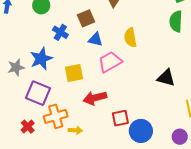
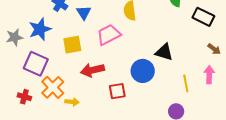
blue triangle: (95, 39) -> (84, 13), moved, turned 42
orange cross: (56, 116) -> (53, 87), turned -30
red cross: (28, 127) -> (24, 97), turned -32
blue circle: (141, 131) -> (143, 71), moved

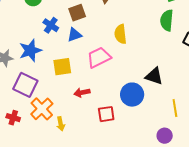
blue triangle: (84, 13) -> (74, 35), turned 42
red arrow: (92, 70) -> (82, 92), size x0.7
yellow arrow: (72, 102) -> (61, 124), turned 72

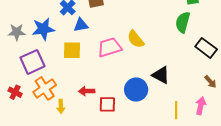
yellow semicircle: (120, 34) -> (136, 39), moved, turned -42
blue triangle: (74, 35) -> (81, 25), moved
purple square: (25, 85) -> (32, 62), turned 30
red arrow: (82, 92) -> (87, 91), moved

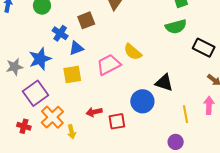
green semicircle: (183, 22) -> (176, 27), turned -110

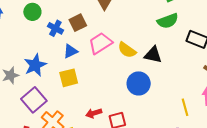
blue cross: (60, 33) -> (55, 28), moved
pink trapezoid: (109, 65) -> (100, 43), moved
black triangle: (164, 83) -> (153, 55), moved
blue circle: (142, 101) -> (139, 83), moved

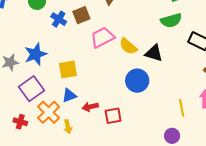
blue triangle: (70, 51) -> (69, 95), moved

